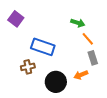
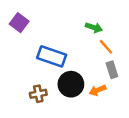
brown cross: (28, 67) -> (38, 94), moved
black circle: (56, 82) -> (71, 84), moved

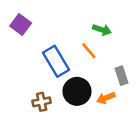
orange line: (106, 47) -> (89, 51), moved
blue rectangle: (52, 56) -> (56, 61), turned 40

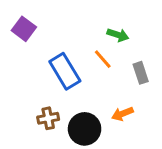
gray rectangle: (122, 76) -> (141, 73), moved
black circle: (77, 91) -> (85, 129), moved

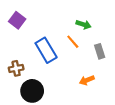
brown cross: (48, 118) -> (16, 68), moved
black circle: (85, 129) -> (32, 91), moved

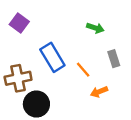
orange line: (73, 42) -> (83, 70), moved
brown cross: (16, 68) -> (18, 78), size x1.5

